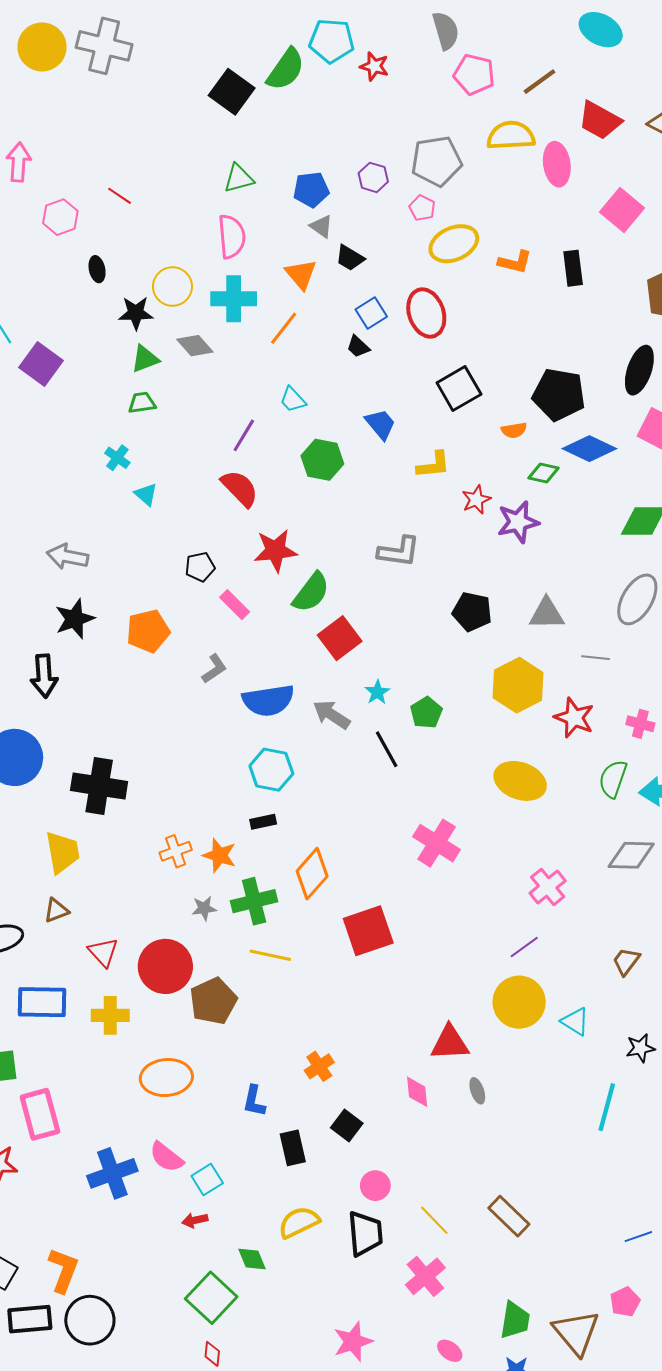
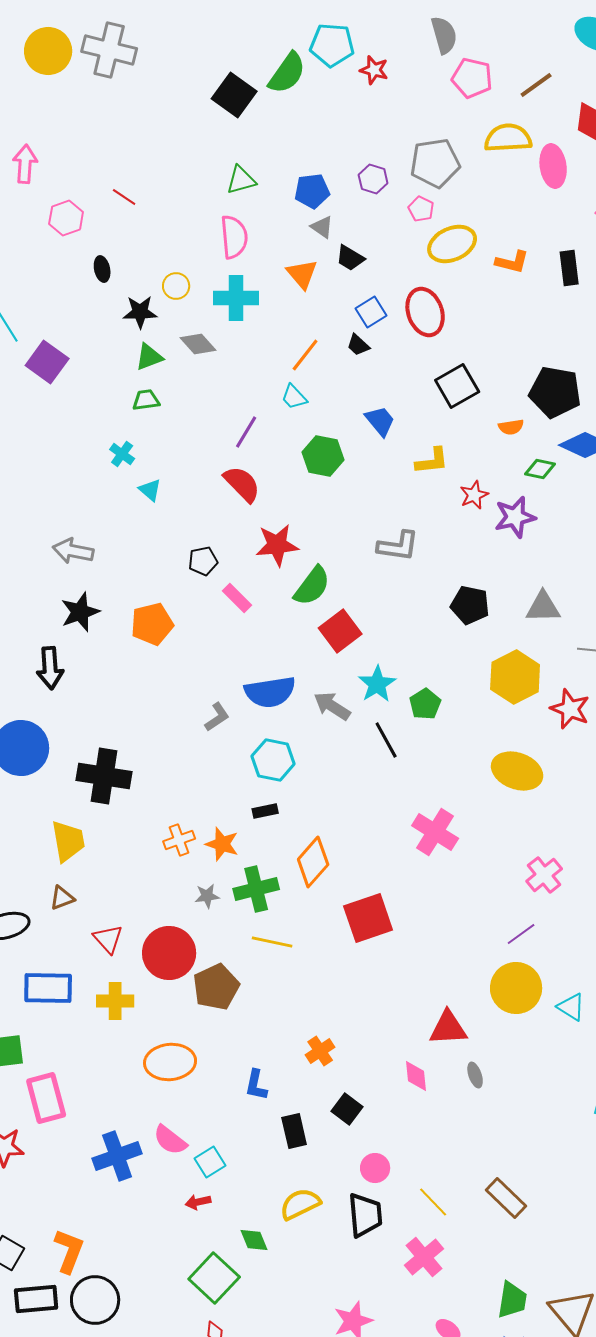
yellow circle: (172, 286) -> (176, 286), size x0.7
orange line: (284, 328) -> (305, 355), moved
gray L-shape: (214, 669) -> (217, 717), moved
cyan star: (377, 692) -> (377, 684), size x1.5

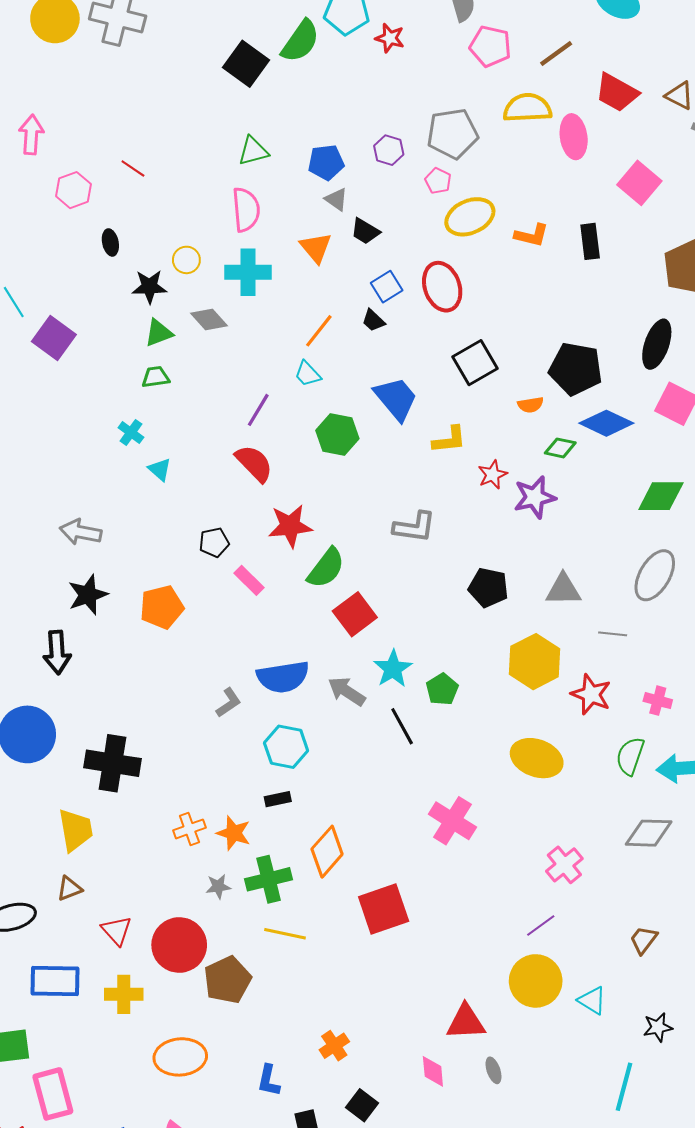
blue trapezoid: (380, 421) -> (396, 399), size x1.4

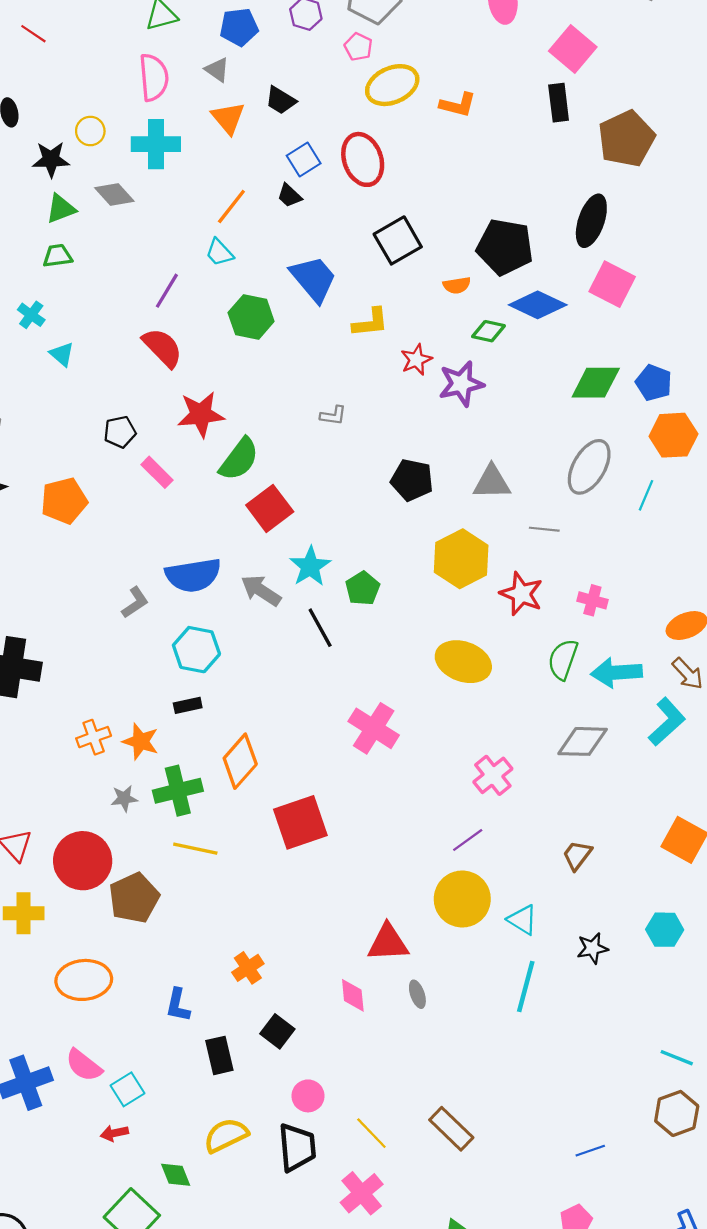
gray triangle: (336, 199) -> (217, 70), moved
black rectangle: (590, 241) -> (559, 103), moved
gray L-shape: (414, 527) -> (333, 415), size x0.6
cyan line: (624, 1087) -> (526, 987), moved

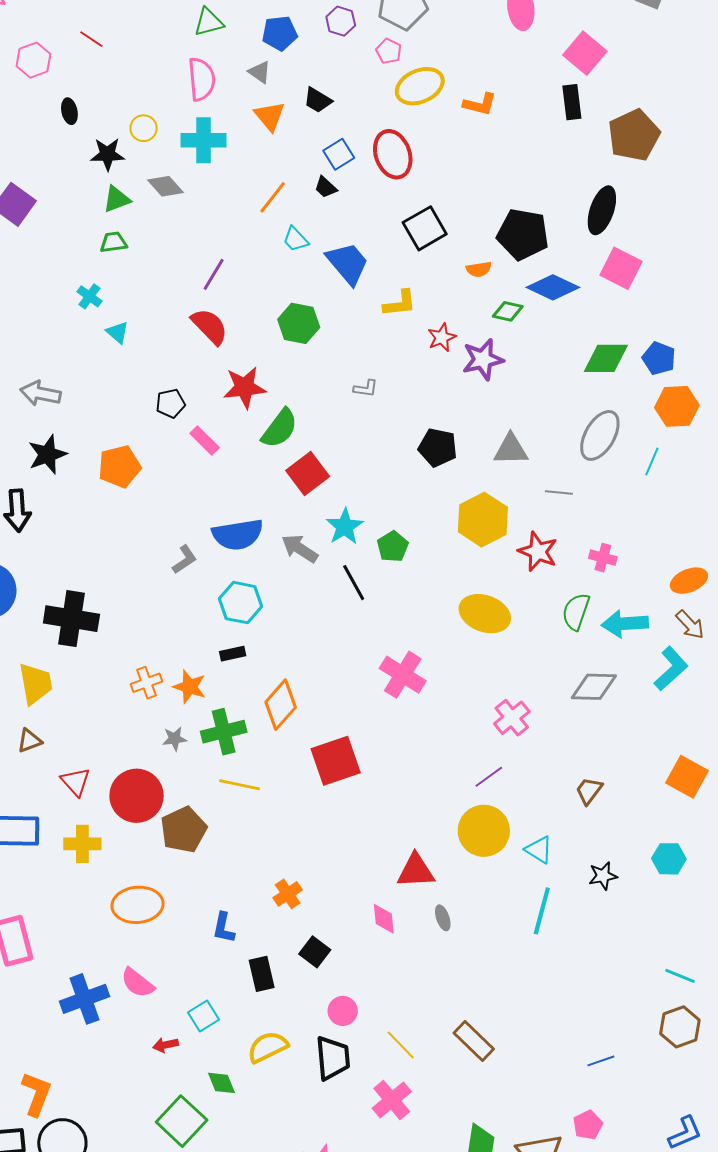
cyan trapezoid: (219, 252) -> (296, 239), moved
green hexagon: (251, 317) -> (299, 323), moved
cyan square: (127, 1089) -> (204, 1016), moved

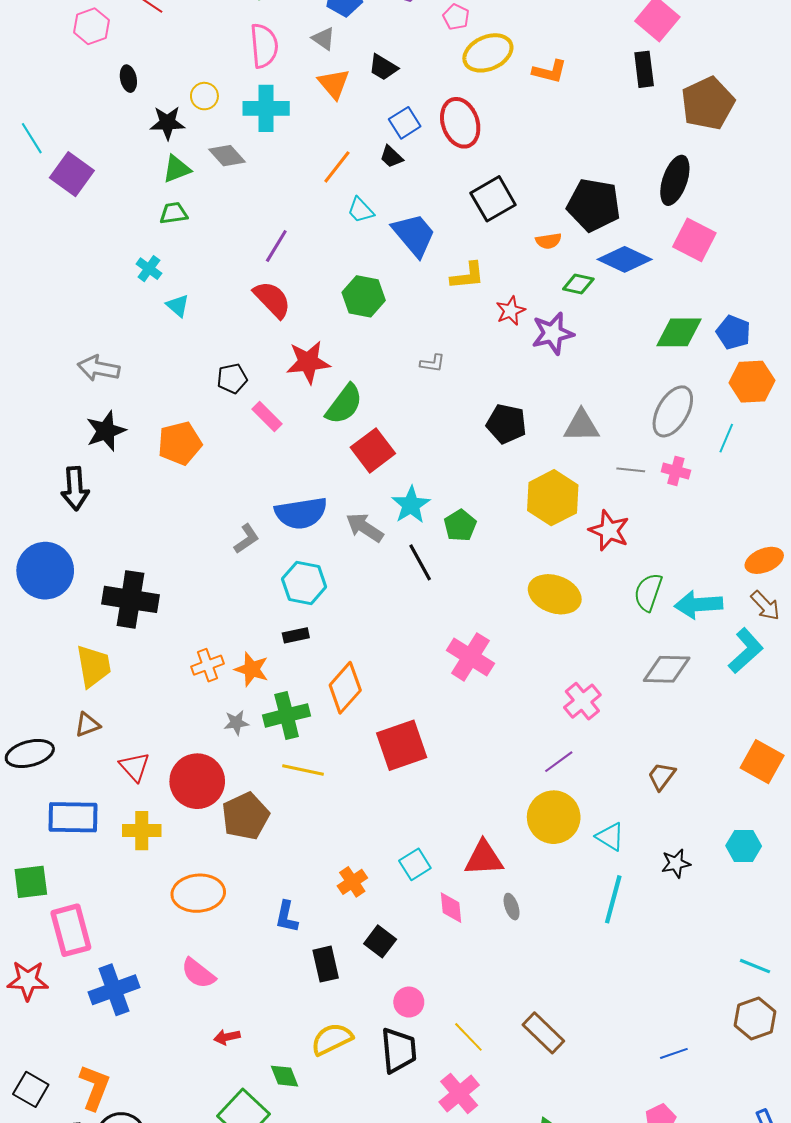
pink cross: (603, 558) -> (676, 471), moved
blue cross: (84, 999) -> (114, 990), moved
cyan square: (204, 1016) -> (415, 864), moved

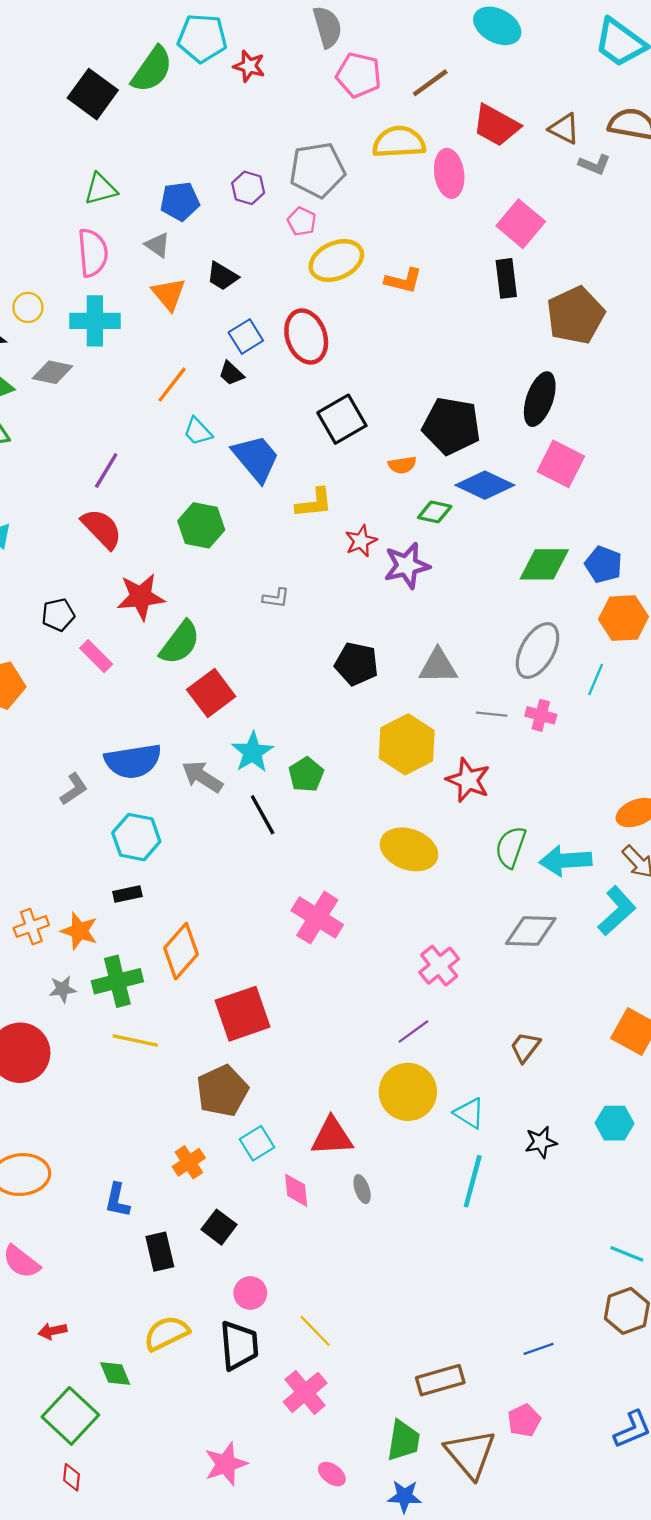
gray diamond: (227, 156) -> (53, 372), turned -36
brown pentagon: (245, 816) -> (222, 1091), moved
brown rectangle: (543, 1033) -> (440, 1380), moved, turned -60

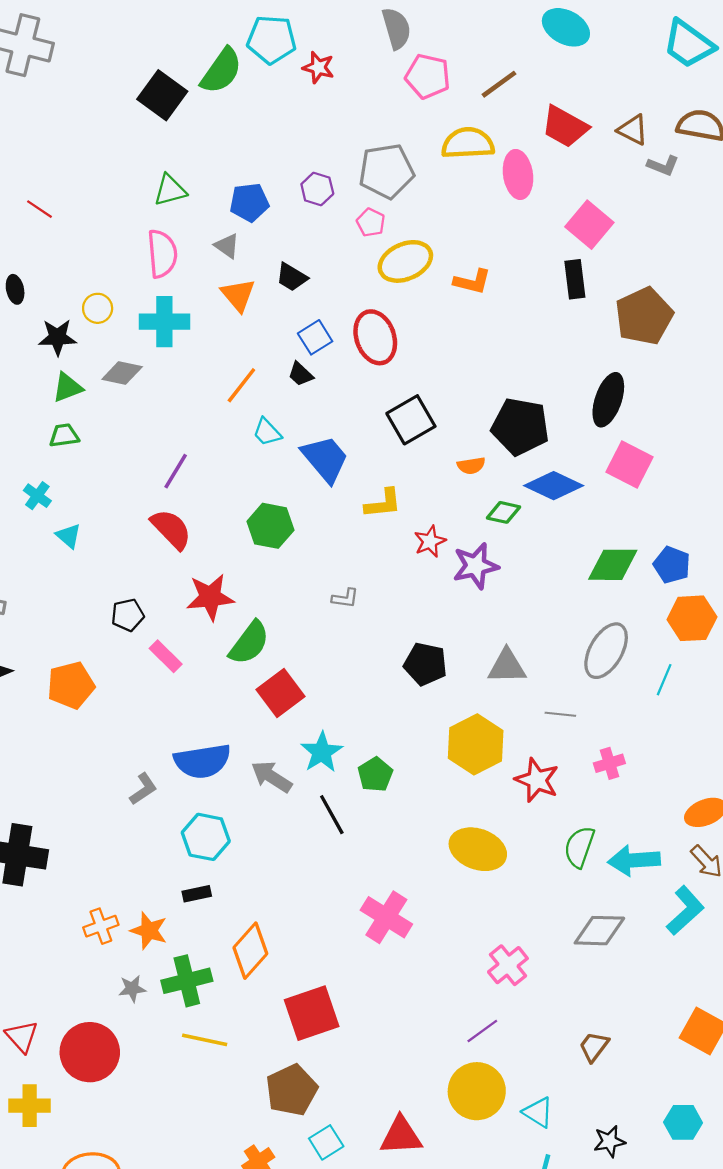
pink cross: (541, 715) -> (609, 763), moved, turned -32

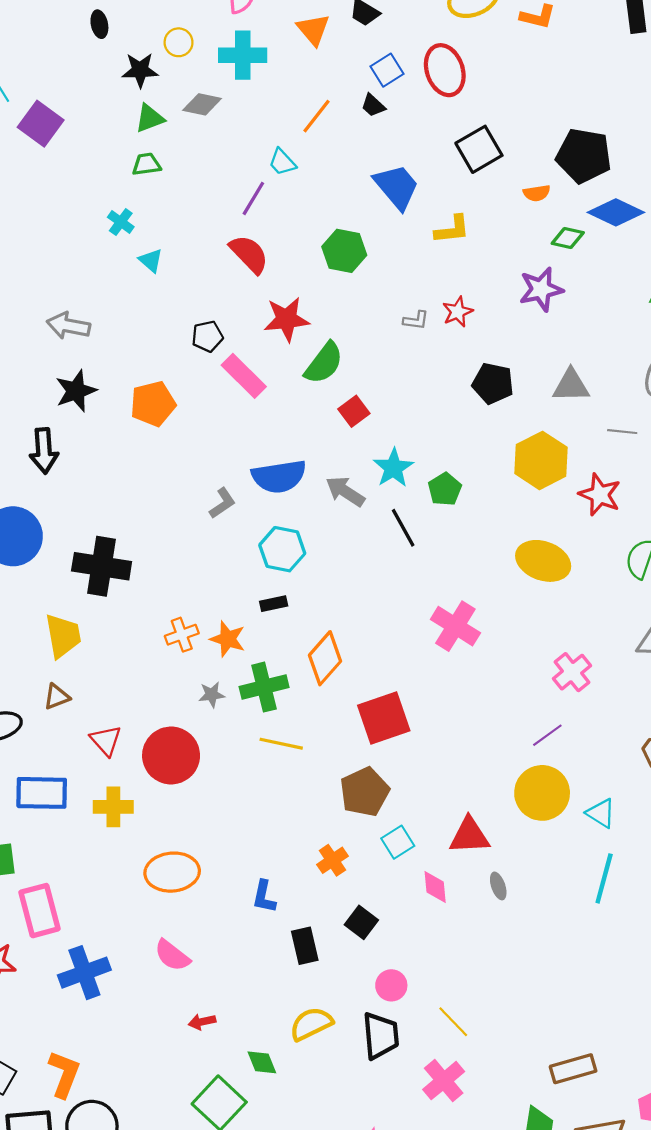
cyan trapezoid: (267, 432) -> (282, 162), moved
red star: (430, 541) -> (458, 312), moved
pink rectangle: (166, 656) -> (244, 376), size x1.4
red square: (280, 693) -> (354, 411), size x0.7

